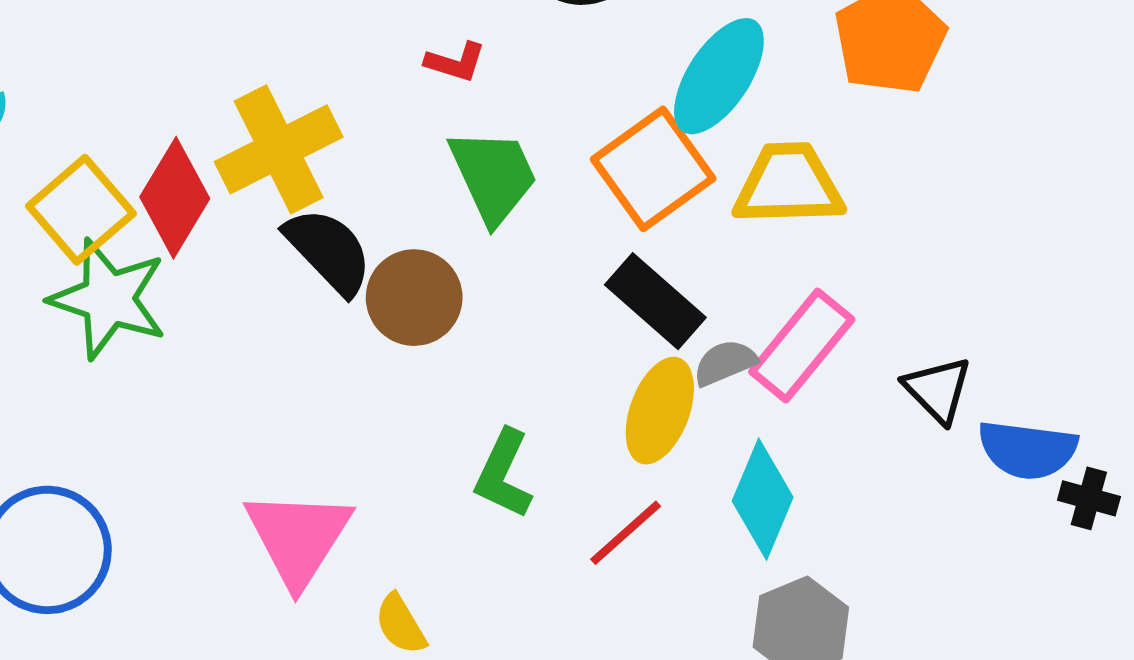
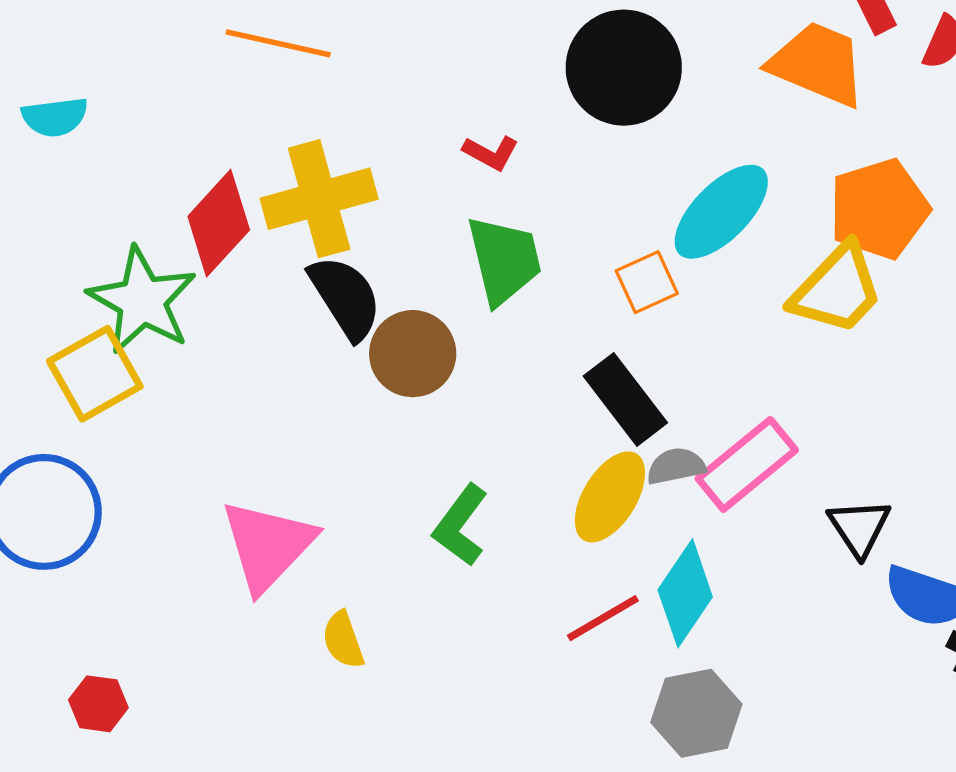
orange square: (653, 169) -> (647, 282), size x0.6
yellow trapezoid: (788, 185) -> (837, 289), moved, turned 124
yellow square: (81, 210) -> (95, 374), moved
red line: (626, 533) -> (603, 618), moved

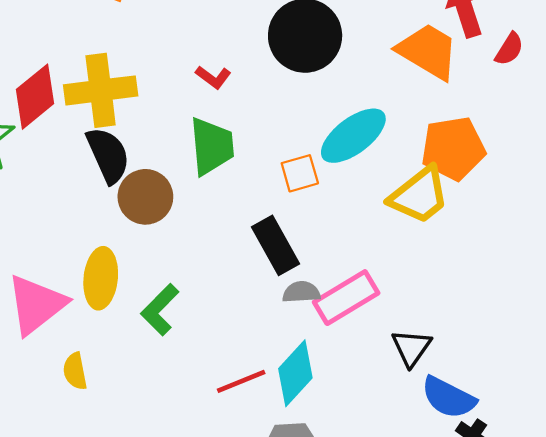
yellow ellipse: (610, 497) -> (101, 278), moved, turned -34

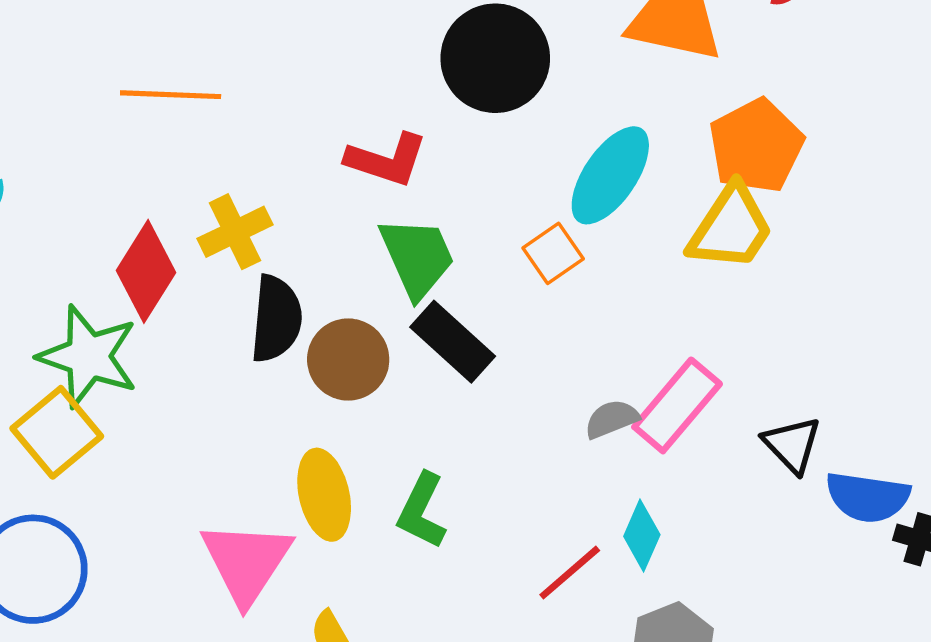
red L-shape: (213, 77) -> (386, 160), size x1.6
yellow cross: (101, 90) -> (235, 232), size x0.7
black semicircle: (108, 155) -> (276, 319), turned 48
black rectangle: (275, 245) -> (453, 342), moved
cyan diamond: (295, 373) -> (642, 535), size x0.7

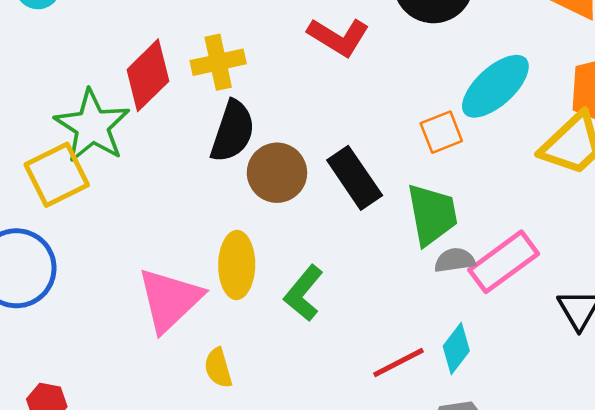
green trapezoid: (417, 257) -> (432, 214), moved

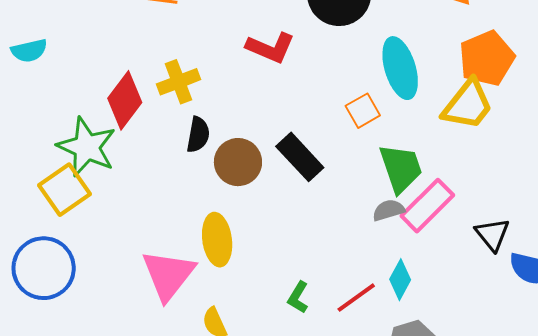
cyan ellipse: (495, 86) -> (400, 68), turned -56
black semicircle: (233, 131) -> (198, 135), size x0.7
green trapezoid: (432, 214) -> (401, 168), moved
green L-shape: (304, 293) -> (298, 297), moved, size x0.7

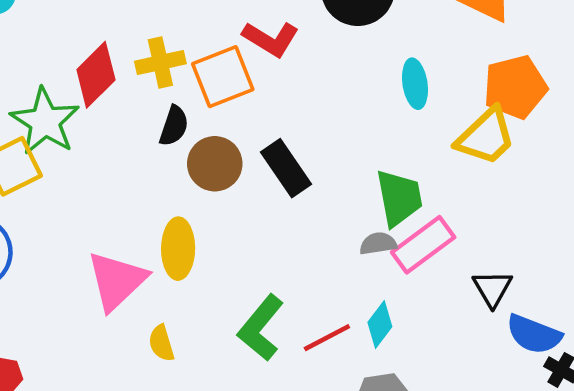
cyan ellipse: (400, 68) -> (415, 84), size x0.7
orange square: (363, 111) -> (223, 77), moved, size x1.6
green L-shape: (298, 297) -> (261, 328), size x1.8

